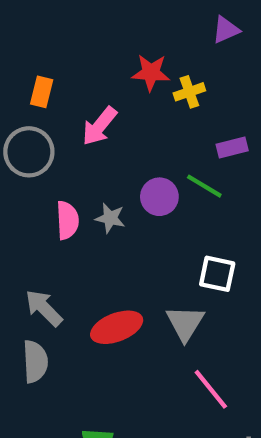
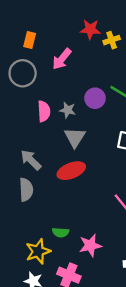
gray triangle: (185, 323) -> (75, 137), moved

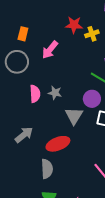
purple circle: (95, 98) -> (92, 99), moved
gray triangle: (75, 137) -> (74, 116), moved
gray arrow: (31, 160) -> (24, 135), turned 96
gray semicircle: (26, 190) -> (47, 169), moved

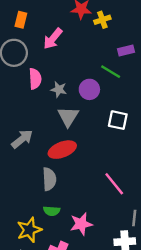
pink semicircle: (35, 94) -> (35, 79), moved
purple circle: (92, 99) -> (89, 89), moved
gray triangle: (74, 116) -> (68, 117), moved

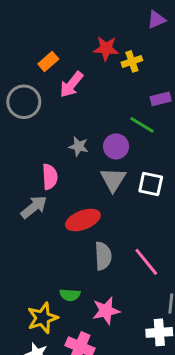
orange rectangle: (21, 20) -> (48, 61), moved, turned 35
pink semicircle: (35, 79) -> (50, 177), moved
gray triangle: (68, 117) -> (113, 180), moved
gray semicircle: (49, 179) -> (103, 256), moved

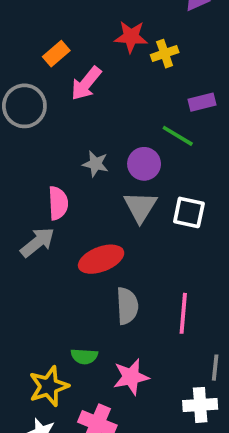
pink line: (146, 262) -> (183, 313), turned 44

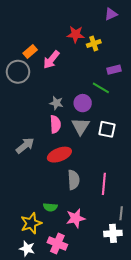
orange rectangle: (56, 54) -> (30, 52), moved
pink semicircle: (58, 203) -> (55, 124), moved

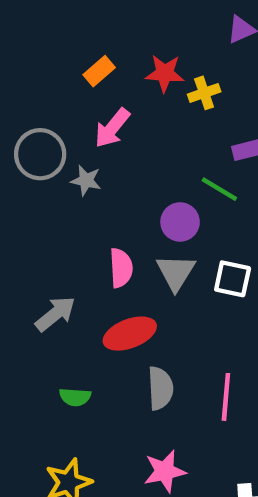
orange rectangle: (30, 52) -> (99, 71), moved
gray star: (56, 103) -> (86, 180), moved
green semicircle: (50, 207) -> (75, 397), moved

